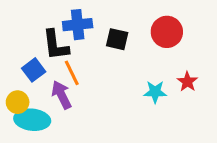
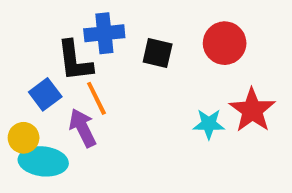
red star: (187, 82) -> (252, 110), size x1.6

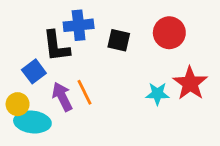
orange line: (96, 98) -> (85, 92), moved

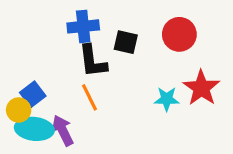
black L-shape: (56, 46) -> (93, 61), moved
blue square: (34, 71) -> (33, 94), moved
purple arrow: (62, 97) -> (63, 130), moved

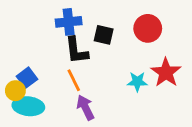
purple arrow: (63, 130) -> (85, 108), moved

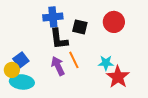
red star: (166, 72) -> (118, 77), moved
orange line: (74, 80) -> (74, 60), moved
purple arrow: (85, 108) -> (58, 66), moved

